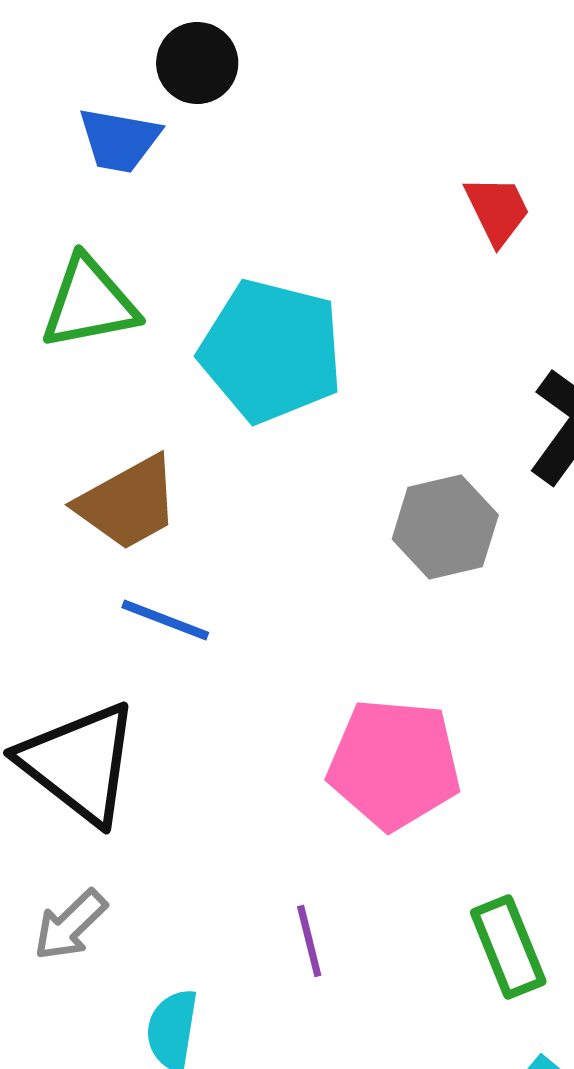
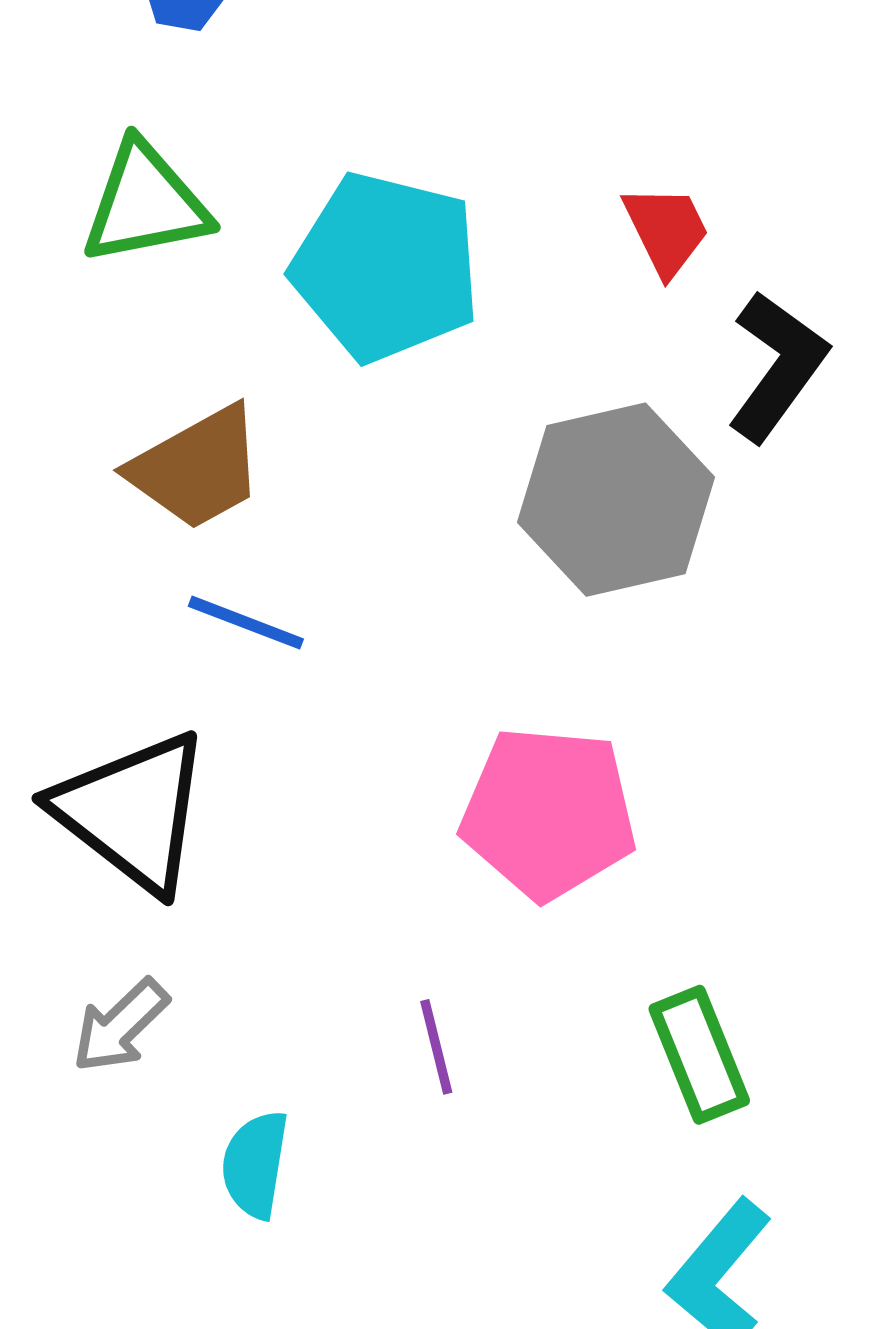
red trapezoid: (497, 210) -> (666, 230), moved
gray hexagon: (445, 527) -> (616, 500), size x1.4

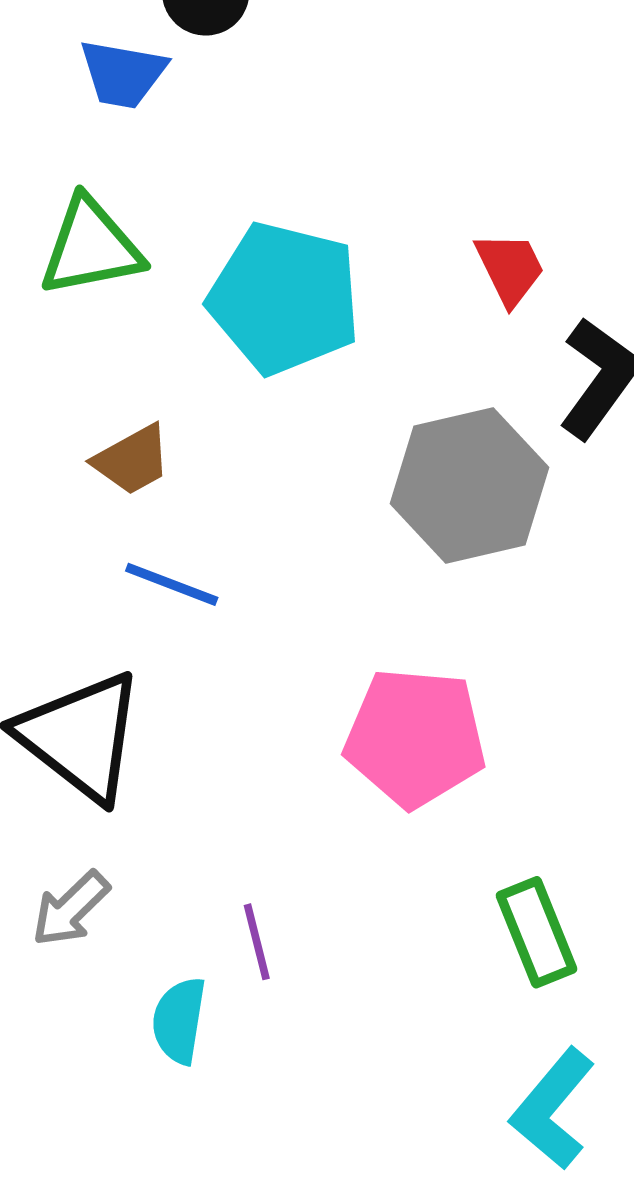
brown trapezoid: (197, 468) -> (132, 460), size x0.7
purple line: (436, 1047) -> (257, 942), moved

